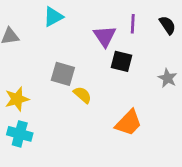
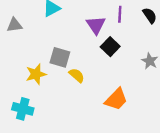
black square: (122, 61) -> (110, 47), turned 30
yellow star: (17, 99) -> (36, 74), moved

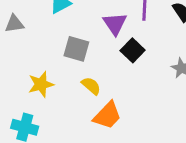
gray square: (60, 57) -> (76, 49), moved
orange trapezoid: (116, 99) -> (107, 115), moved

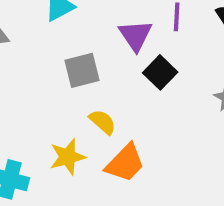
gray square: (76, 49) -> (82, 70), turned -30
yellow star: (41, 84) -> (68, 157), moved

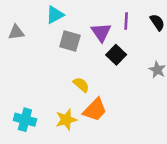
gray square: (82, 70) -> (70, 41), moved, turned 30
yellow star: (68, 157) -> (66, 120), moved

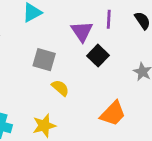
gray square: (70, 41) -> (44, 60), moved
orange trapezoid: (95, 110) -> (113, 114), moved

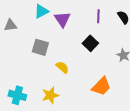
purple triangle: (82, 31) -> (62, 19), moved
gray square: (44, 60) -> (40, 47), moved

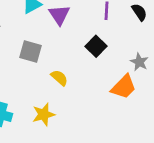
orange trapezoid: (101, 86) -> (124, 87), moved

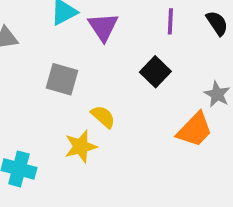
yellow star: (44, 114) -> (81, 147), moved

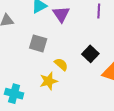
black square: (155, 72) -> (90, 54), moved

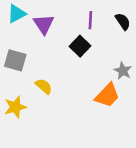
black square: (90, 54) -> (80, 46), moved
yellow star: (49, 81) -> (15, 107), moved

